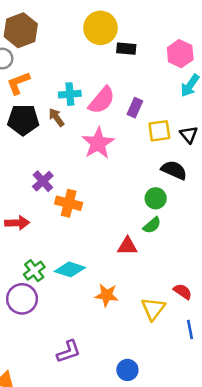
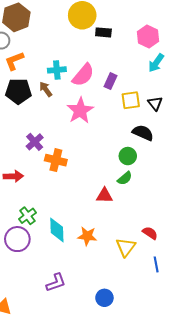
cyan diamond: (70, 269) -> (57, 230), moved, turned 70

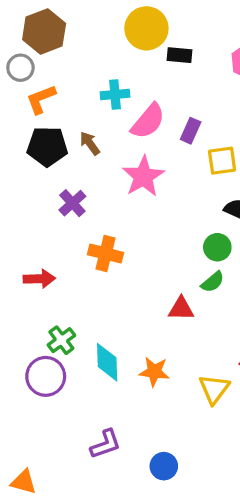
cyan cross: (57, 70) -> (115, 94), moved
purple cross: (35, 142) -> (72, 203), moved
blue circle: (104, 298) -> (164, 466), moved

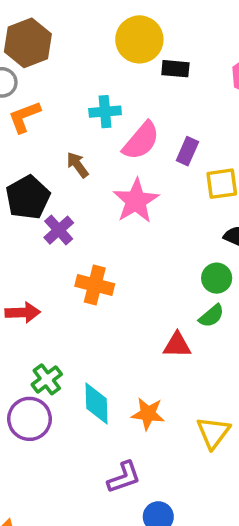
black pentagon: (47, 146) -> (28, 197), moved, turned -30
purple L-shape: (106, 444) -> (124, 477), moved

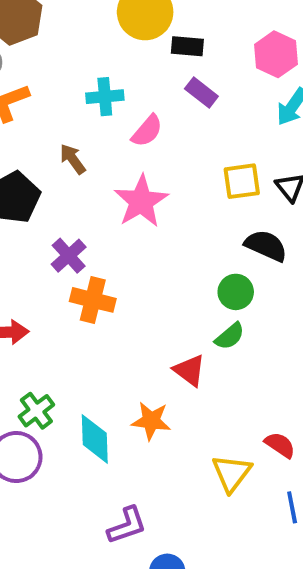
pink semicircle: (141, 141) -> (147, 131), size x0.7
purple rectangle: (187, 151) -> (201, 93), moved, turned -76
purple cross: (59, 230) -> (69, 256), moved
red triangle: (177, 345) -> (189, 370), turned 36
orange star: (148, 414) -> (151, 421), moved

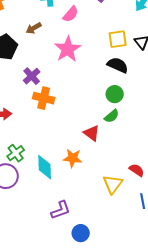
brown arrow: (73, 159) -> (34, 28), turned -84
black semicircle: (266, 246) -> (118, 65), moved

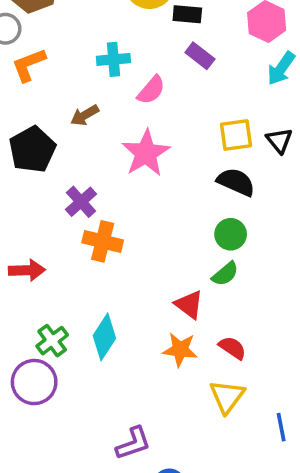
orange star: (73, 158) -> (180, 350), moved
cyan diamond: (45, 167) -> (104, 337), moved, turned 35
red semicircle: (137, 170) -> (232, 348), moved

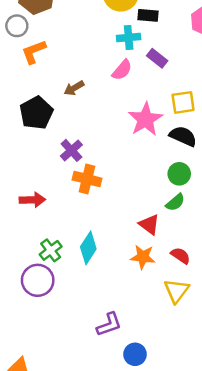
purple rectangle: (200, 56) -> (157, 58), moved
cyan cross: (113, 59) -> (129, 37), moved
pink star: (146, 153) -> (145, 119), moved

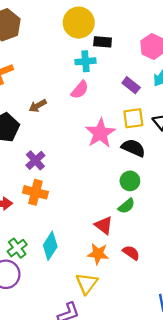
purple rectangle: (157, 58) -> (131, 85), moved
orange cross: (87, 179) -> (35, 192), moved
yellow triangle: (177, 291) -> (87, 283), moved

